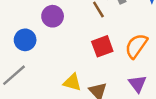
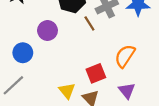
red square: (102, 46) -> (96, 73), moved
yellow triangle: (72, 82) -> (67, 91), turned 36

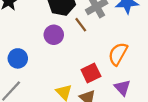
purple circle: (47, 30) -> (54, 35), moved

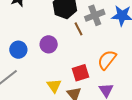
purple circle: (54, 35) -> (49, 44), moved

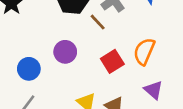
red square: (81, 73) -> (112, 61), moved

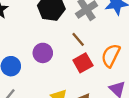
brown line: (98, 22) -> (78, 39), moved

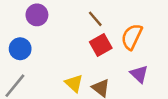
purple circle: (43, 53) -> (37, 15), moved

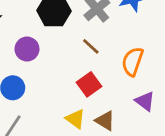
red square: (101, 45) -> (89, 84), moved

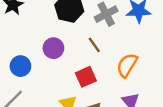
purple circle: (27, 49) -> (53, 48), moved

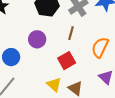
brown line: (94, 45) -> (71, 33), turned 56

